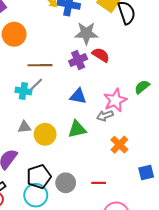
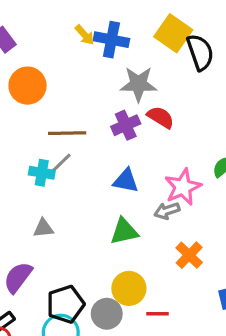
yellow circle: (45, 134) -> (129, 288), moved

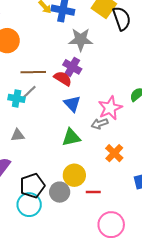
red semicircle: (161, 117) -> (63, 78), moved
purple cross: (126, 125) -> (72, 67), turned -36
blue triangle: (126, 181) -> (72, 104), turned 36

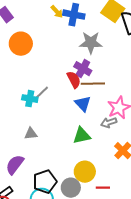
brown line: (33, 72) -> (93, 84), moved
red semicircle: (63, 78) -> (74, 80), turned 30

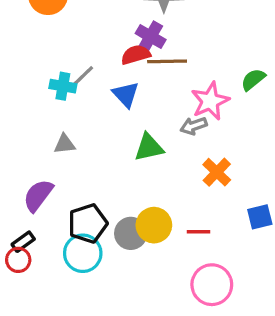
red semicircle: (74, 80) -> (136, 55), turned -78
blue triangle: (83, 104) -> (126, 94), moved
yellow circle: (85, 172) -> (154, 225), moved
red line: (103, 188) -> (199, 232), moved

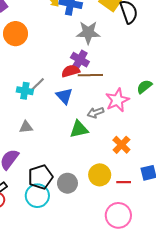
gray arrow: (194, 126) -> (96, 113), moved
yellow circle: (154, 225) -> (100, 175), moved
red line: (199, 232) -> (124, 182), moved

